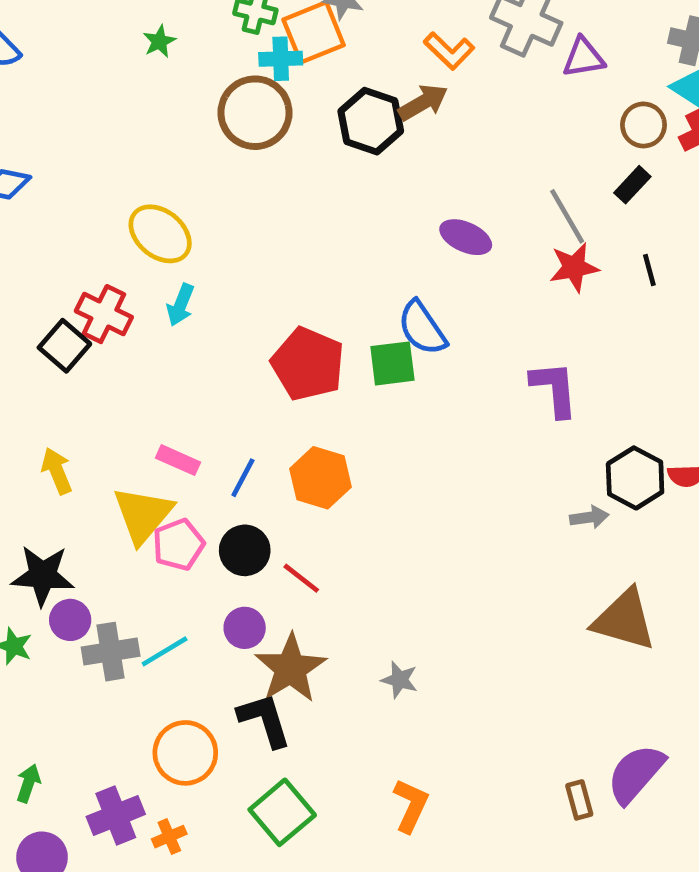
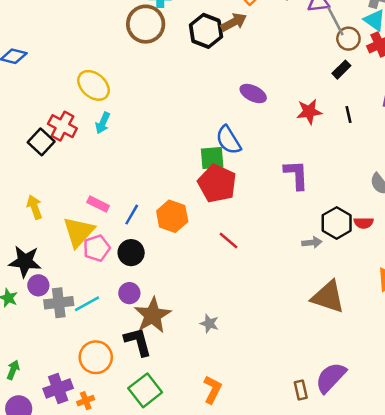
gray line: (567, 216) -> (335, 21), moved
red pentagon: (308, 364) -> (217, 183), moved
red line: (301, 578) -> (228, 240), moved

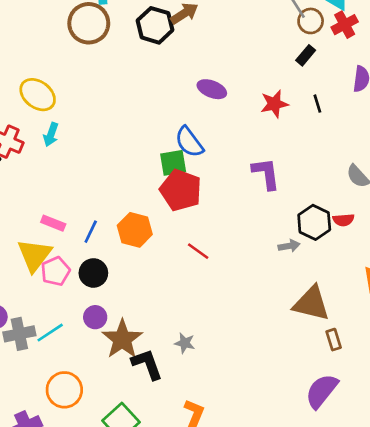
black L-shape: (138, 342) -> (147, 364), moved
brown rectangle: (301, 390) -> (334, 340), moved

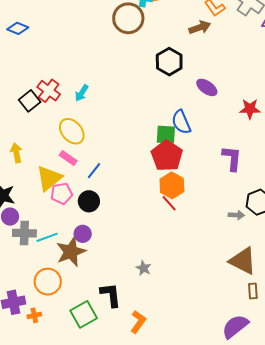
black hexagon: (155, 25) -> (169, 62), moved
yellow ellipse: (38, 95) -> (72, 131), moved
orange hexagon: (135, 230) -> (172, 185), moved
brown star: (122, 339) -> (71, 252), moved
black L-shape: (147, 364) -> (111, 295), moved

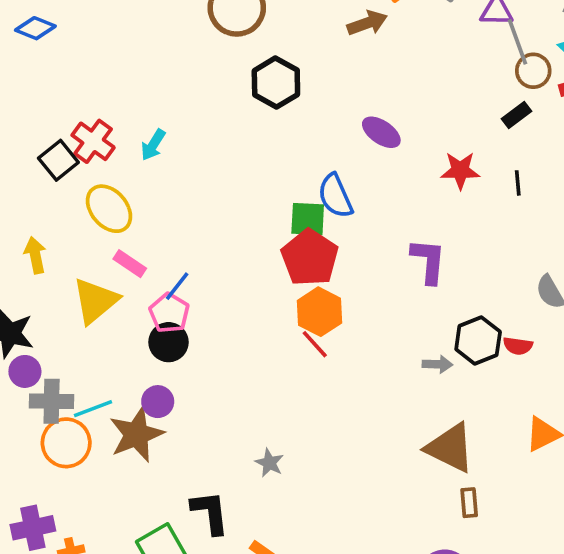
black hexagon: (169, 62) -> (276, 83), moved
yellow ellipse: (72, 131) -> (109, 209), moved
pink pentagon: (62, 194) -> (169, 313), moved, turned -30
orange circle: (48, 282) -> (66, 443), moved

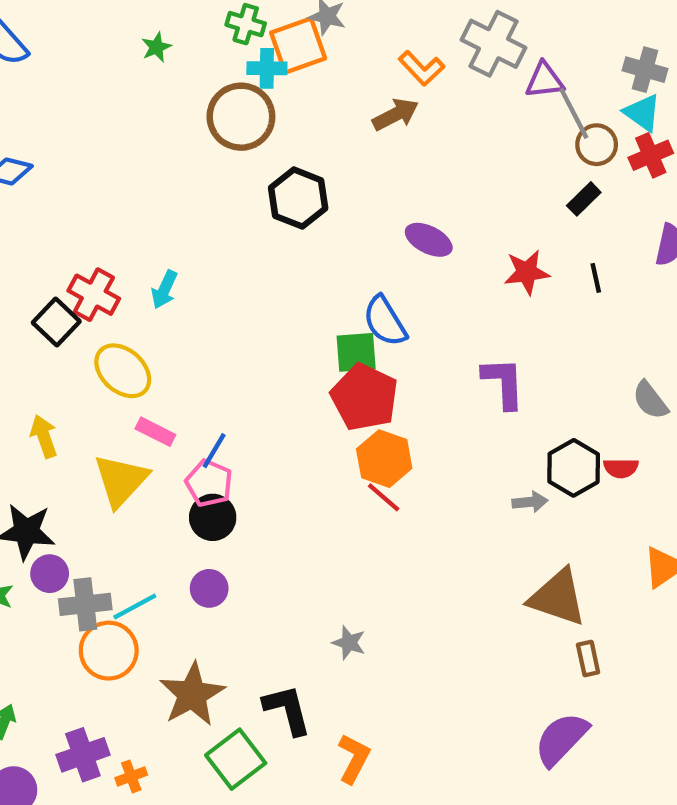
brown star: (136, 434) -> (192, 694), moved

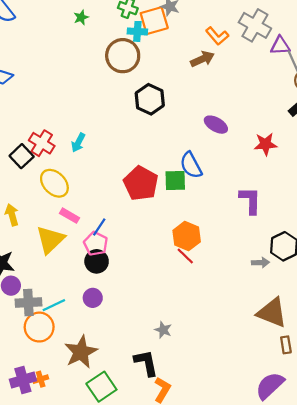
red pentagon: (364, 397) -> (141, 183), moved
black L-shape: (287, 710) -> (146, 363), moved
orange cross: (131, 776) -> (41, 379), moved

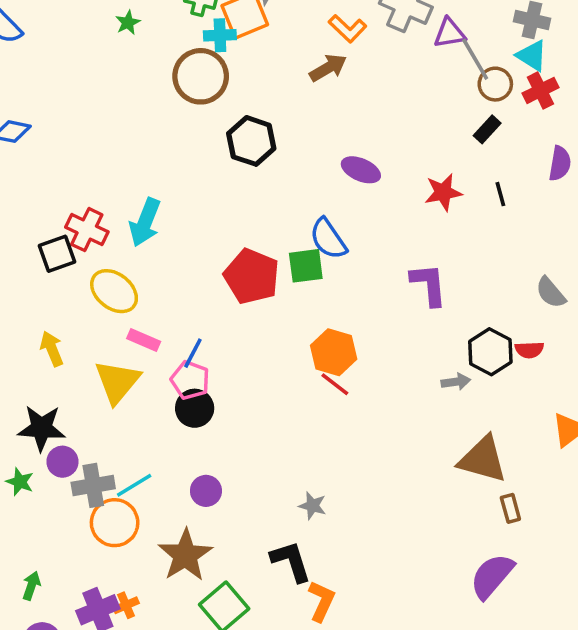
cyan arrow: (78, 143) -> (145, 222), size x1.5
black square: (22, 156) -> (57, 254), turned 30
purple circle: (93, 298) -> (206, 491), moved

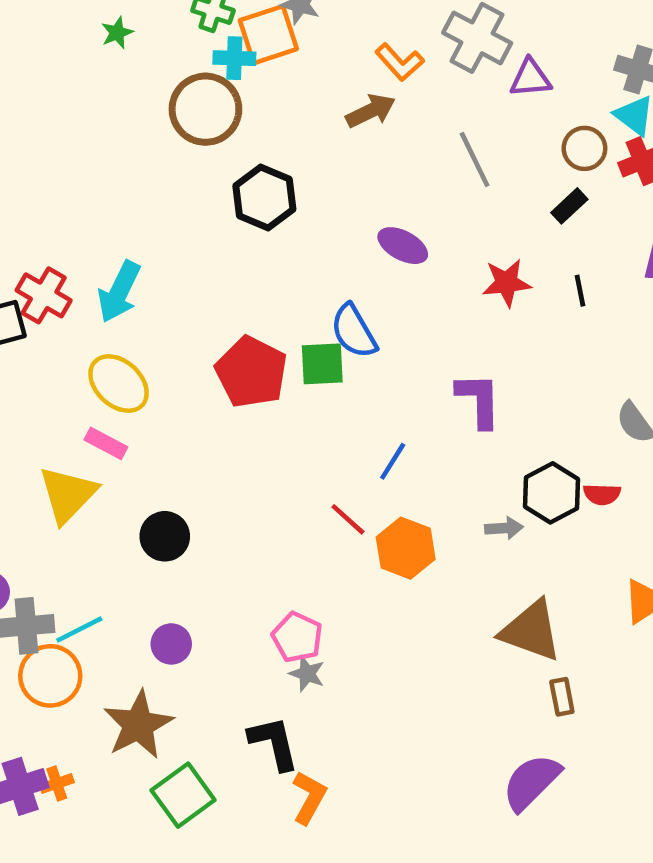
gray line: (475, 59) -> (475, 159), moved
yellow ellipse: (114, 291) -> (119, 383), moved
orange hexagon: (334, 352) -> (406, 548), moved
blue line: (193, 353) -> (393, 461), moved
pink pentagon: (190, 380) -> (297, 637), moved

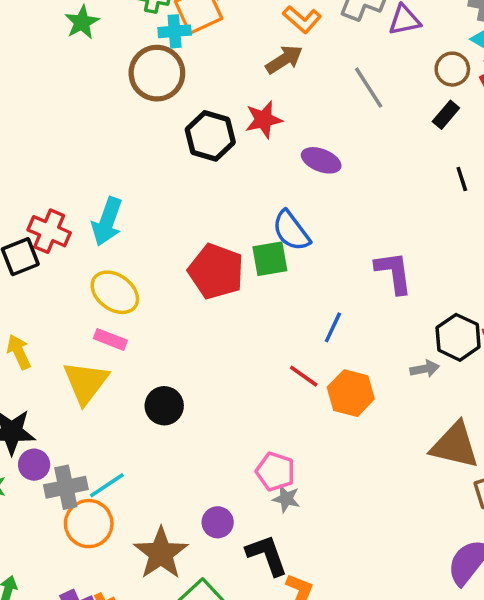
green star: (117, 33) -> (82, 22), size x1.4
red star: (507, 283) -> (264, 120), moved
purple circle: (171, 644) -> (218, 522), moved

